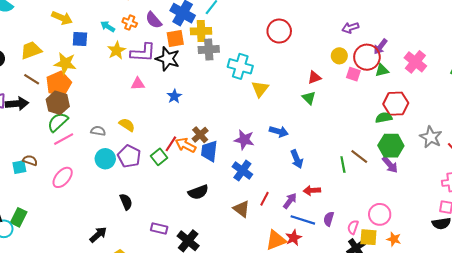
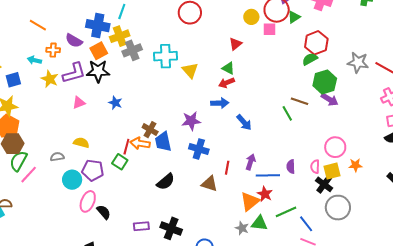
green triangle: (309, 98) -> (228, 68), moved
pink ellipse: (63, 177) -> (88, 201), moved
red arrow: (312, 190) -> (227, 83), moved

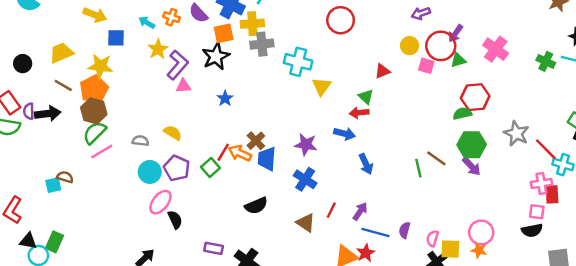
black star: (98, 71) -> (216, 56), turned 30
purple L-shape: (74, 73) -> (178, 65), moved, turned -50
pink circle: (335, 147) -> (481, 232), moved

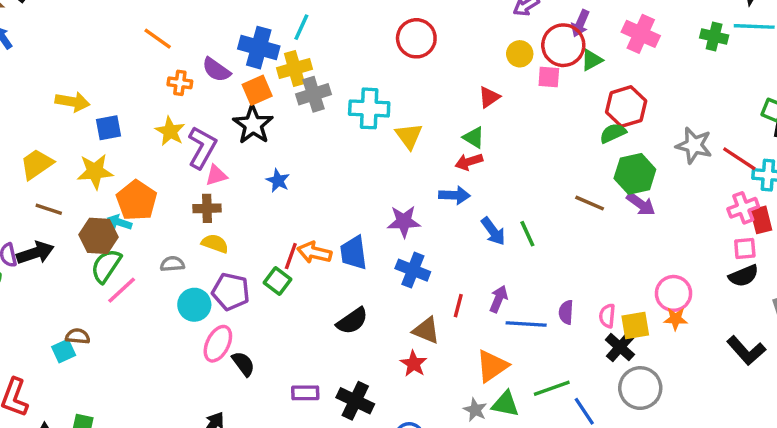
cyan arrow: (147, 23) -> (120, 222), moved
orange pentagon: (94, 89) -> (137, 200), moved
brown cross: (256, 141) -> (207, 208), moved, turned -36
green line: (418, 168) -> (527, 234), moved
red star: (366, 253) -> (414, 364), moved

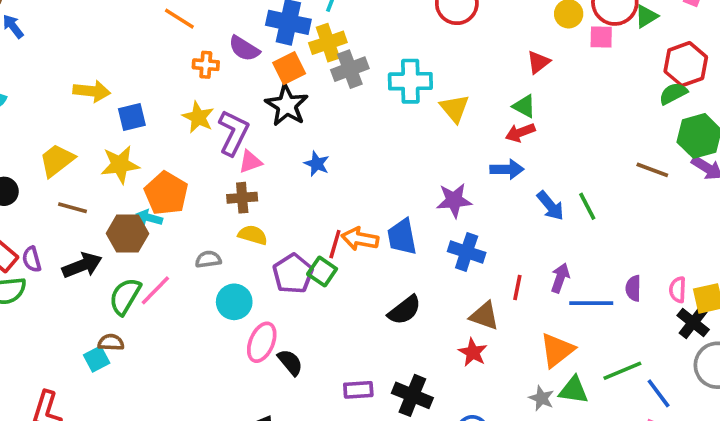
black arrow: (35, 253) -> (82, 265), moved
green semicircle: (106, 266) -> (125, 296), moved
purple pentagon: (231, 292) -> (293, 274), moved, turned 30

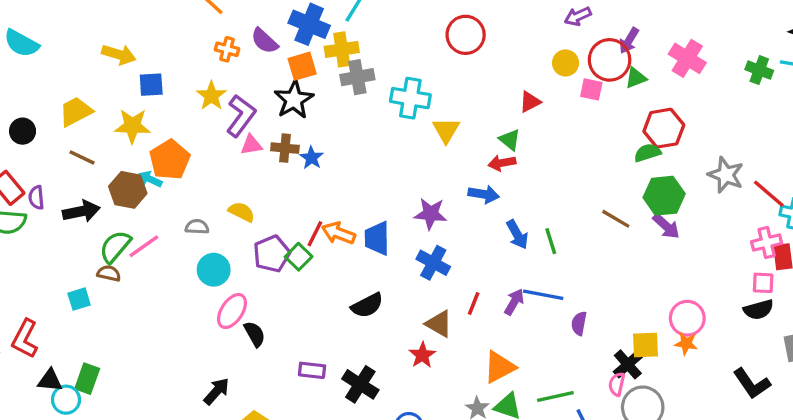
brown cross: (242, 198) -> (285, 148), moved
pink semicircle: (678, 290) -> (617, 384), moved
blue line: (591, 303) -> (543, 295), moved
brown semicircle: (111, 342) -> (109, 273), moved

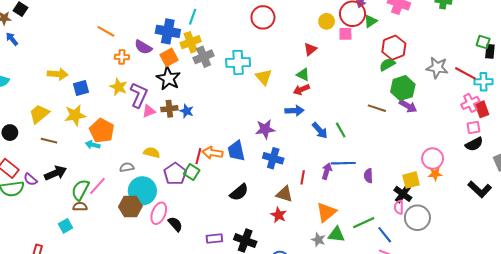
brown hexagon: (128, 190) -> (130, 207), moved
purple semicircle: (36, 198) -> (30, 179), moved, turned -32
cyan circle: (214, 270) -> (142, 191), size x1.4

